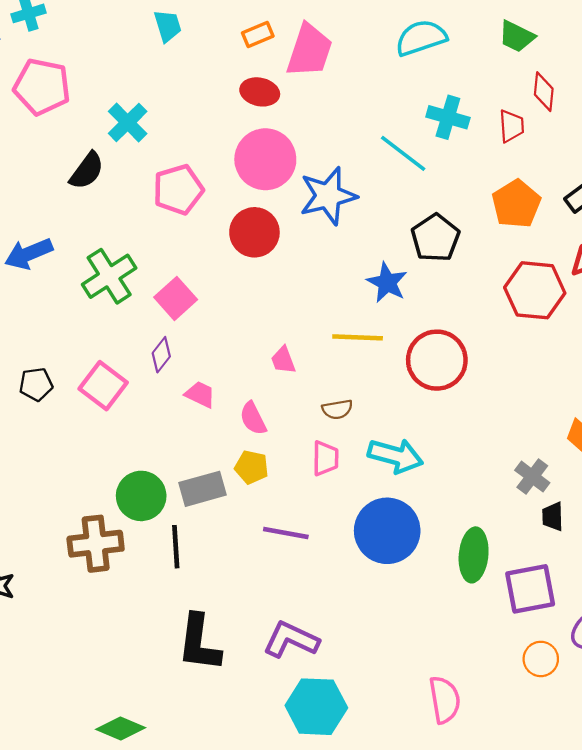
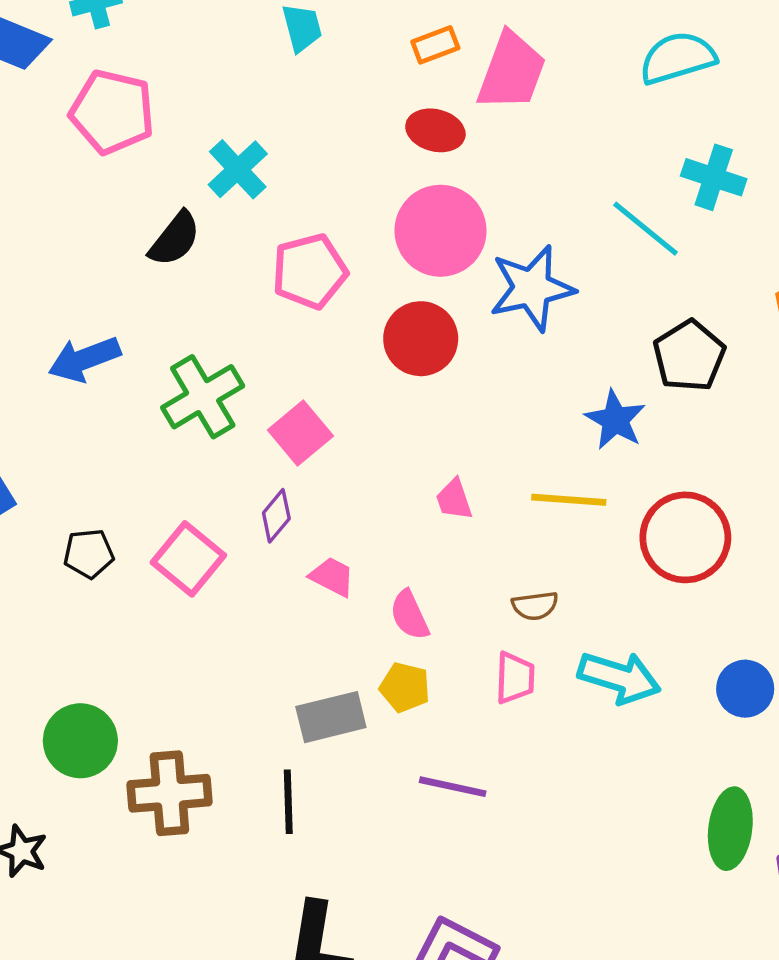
pink trapezoid: (283, 360) -> (454, 499), moved
green circle: (141, 496) -> (80, 741), moved
blue circle: (387, 531) -> (745, 689), moved, size x0.6

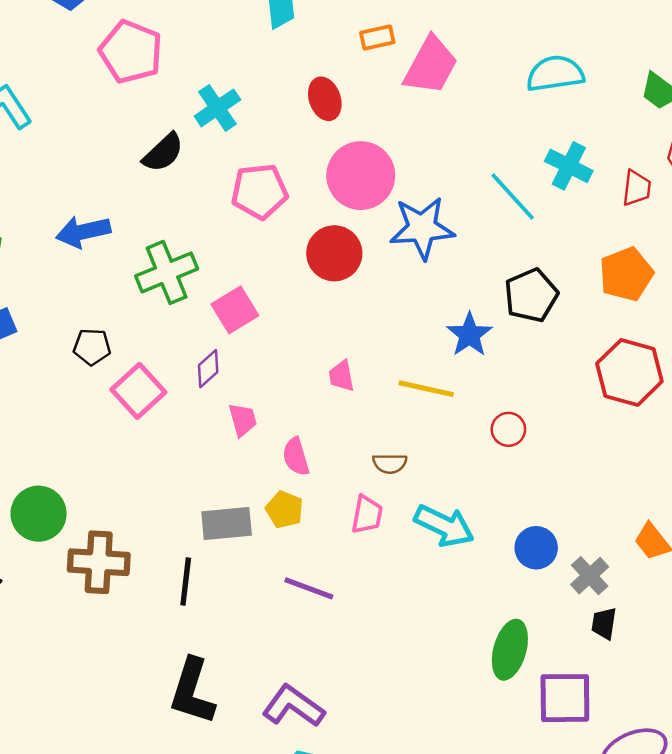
red ellipse: (435, 130) -> (325, 99), moved, turned 48
red circle: (685, 537) -> (508, 429), size x0.5
black pentagon: (89, 554) -> (92, 347), moved
pink trapezoid: (332, 577) -> (243, 420), turned 39

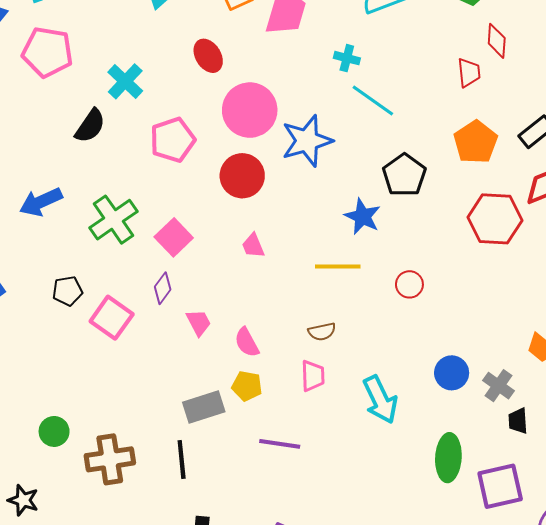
cyan cross: (569, 166) -> (347, 58), moved, size x0.7
pink trapezoid: (341, 376) -> (253, 246), moved
green circle: (39, 514) -> (54, 431), size x0.7
cyan arrow: (444, 526) -> (380, 400), moved, turned 51

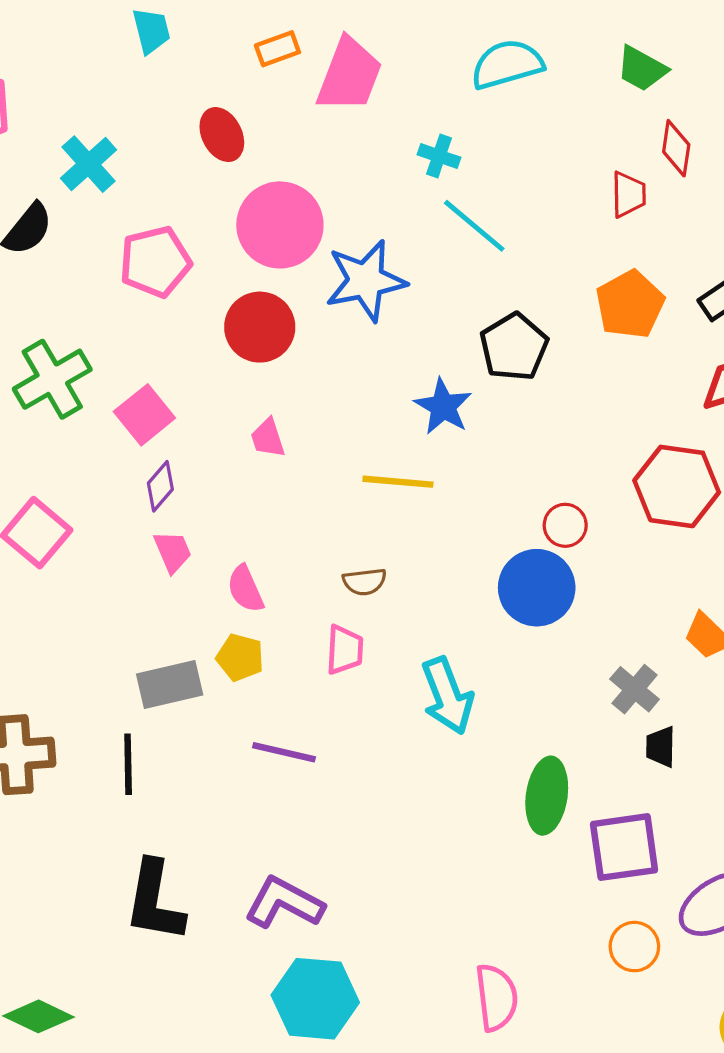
red hexagon: (495, 219) -> (677, 486), moved
red circle: (409, 284) -> (565, 525), moved
purple diamond: (163, 288) -> (160, 486), moved
blue circle: (452, 373) -> (537, 588), moved, size x1.4

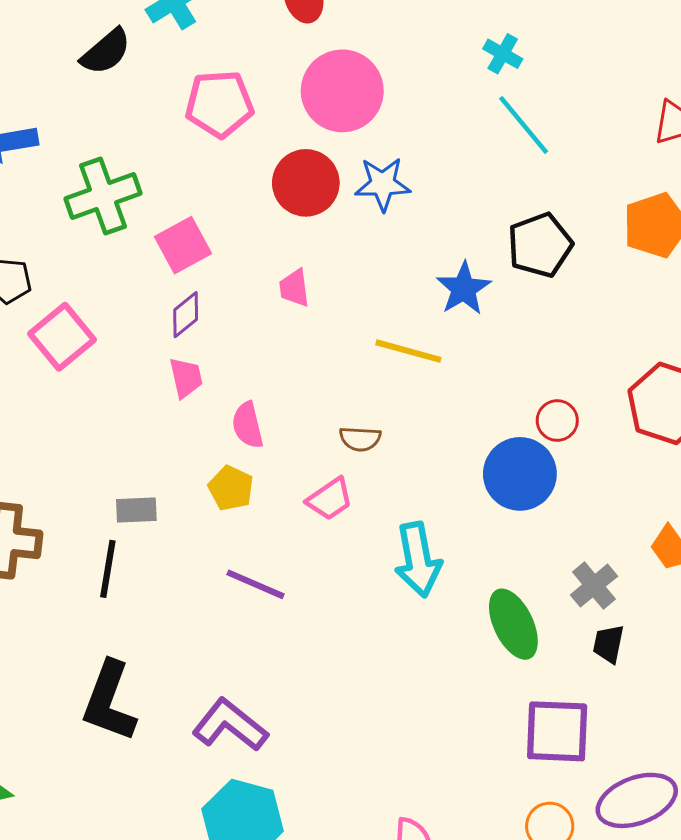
blue star: (366, 281) -> (383, 184), moved, size x0.7
pink trapezoid: (345, 650) -> (330, 499), turned 42
gray rectangle: (170, 685) -> (136, 510), moved, size x0.7
green ellipse: (547, 796) -> (513, 624), moved, turned -44

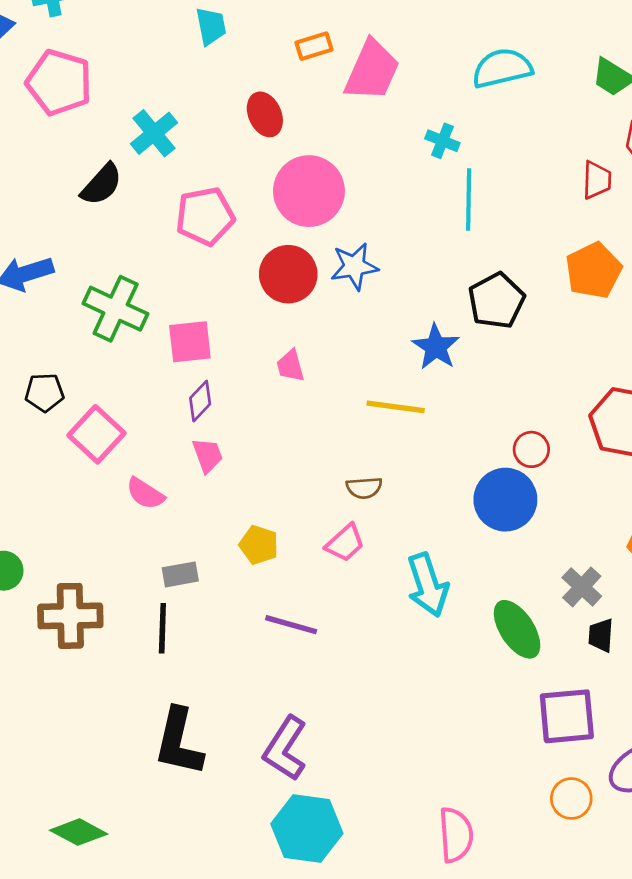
cyan line: (524, 125) -> (469, 200), turned 48
green cross: (103, 196) -> (116, 309), turned -38
pink square: (183, 245) -> (190, 342), turned 30
pink semicircle: (248, 425) -> (145, 493), moved, turned -36
purple L-shape: (230, 725) -> (285, 748), turned -88

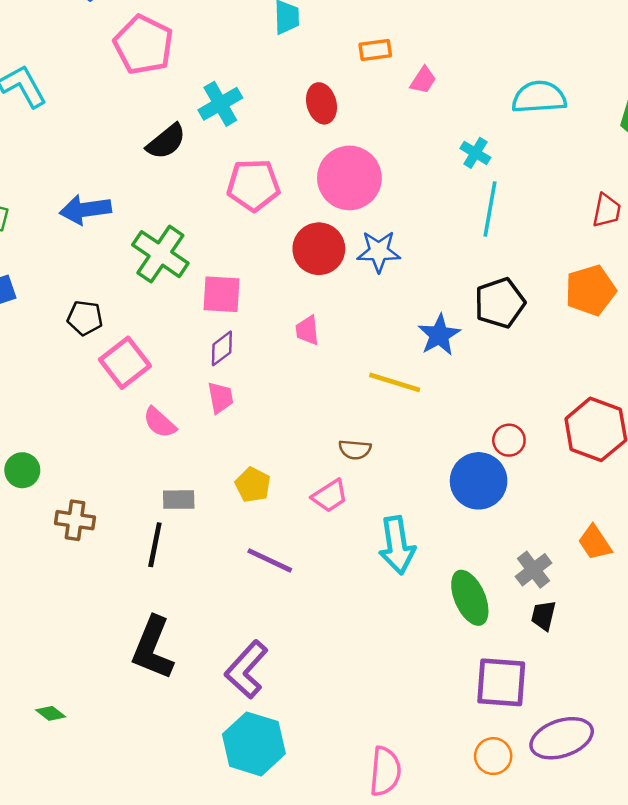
pink trapezoid: (372, 70) -> (423, 80), size x0.5
brown cross: (70, 616) -> (75, 520), size x0.7
green diamond: (79, 832) -> (51, 713), size x0.6

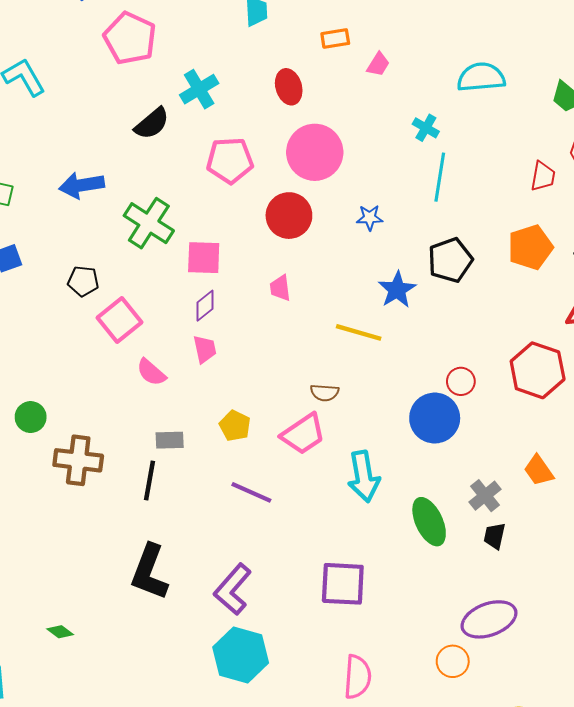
blue star: (379, 251) -> (370, 218), moved, size x0.7
pink trapezoid: (330, 496) -> (303, 434), size x1.4
brown cross: (75, 520) -> (78, 460), size x1.4
purple square: (501, 682) -> (343, 584), moved
purple ellipse: (562, 738) -> (489, 619), moved

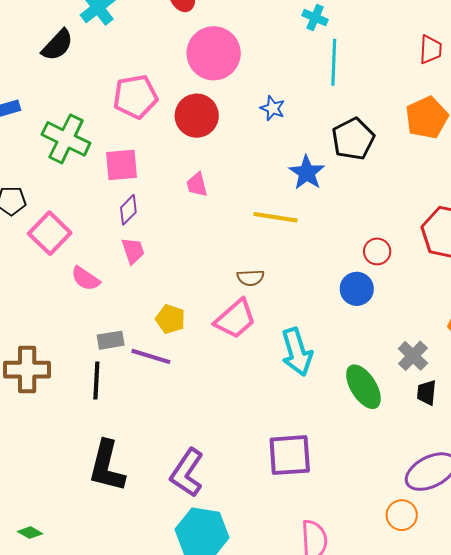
pink pentagon: (230, 160) -> (135, 97), moved
blue star: (370, 218) -> (273, 108), turned 30
blue circle: (435, 418) -> (357, 289), size x0.7
purple line: (251, 492) -> (151, 356), moved

